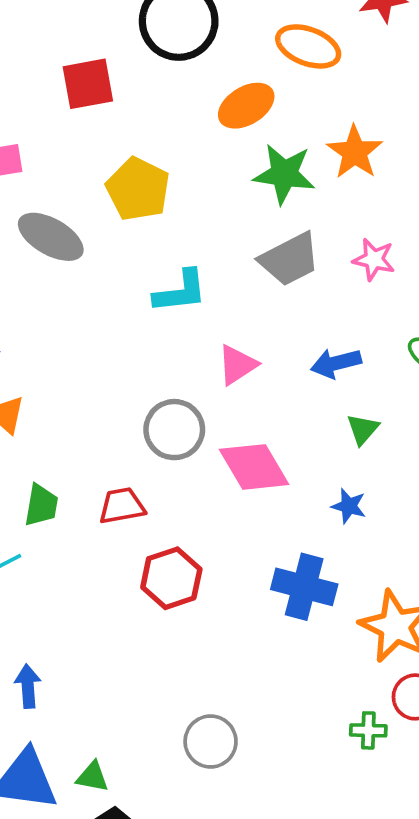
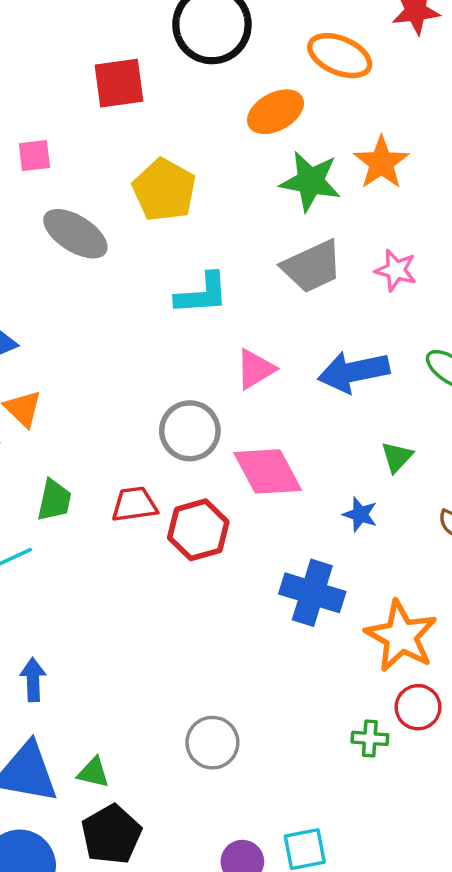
blue arrow: (336, 363) -> (354, 372), size x1.4
green triangle: (363, 429) -> (397, 457), moved
red hexagon: (171, 578) -> (198, 530), moved

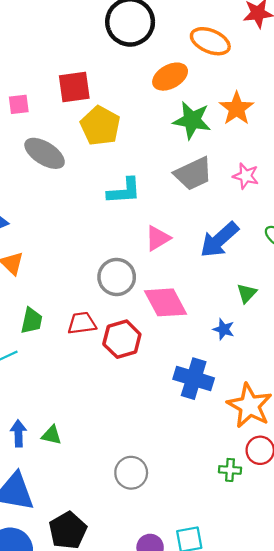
red square: (119, 83) -> (74, 87), moved
blue arrow: (354, 372) -> (219, 240), turned -30
green triangle: (93, 773) -> (52, 435), moved

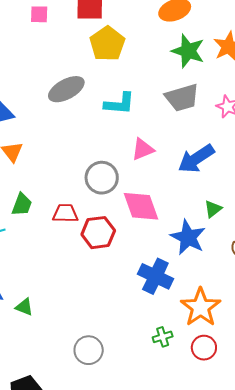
gray ellipse: (45, 153) -> (66, 89), moved, turned -69
blue star: (224, 329) -> (188, 237), size x1.8
green cross: (230, 470) -> (163, 337), moved, turned -30

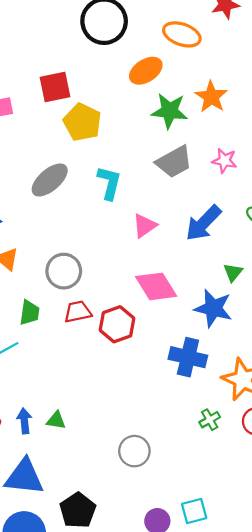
cyan L-shape: (120, 104) -> (109, 183), turned -68
gray circle: (102, 178) -> (64, 271), moved

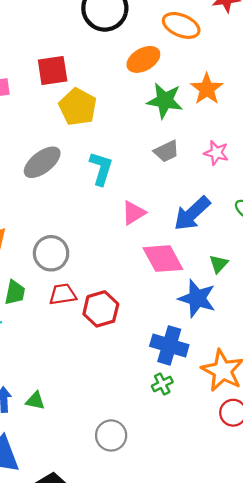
gray trapezoid: (174, 162) -> (166, 151), size x0.7
pink diamond: (156, 286) -> (163, 259), moved
green cross: (210, 420) -> (162, 384), moved

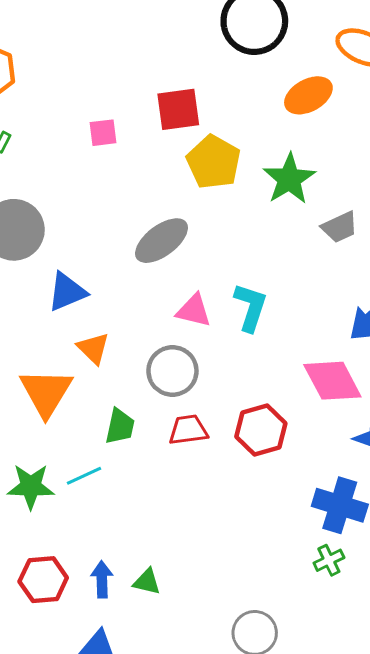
green star: (165, 101) -> (289, 179), moved, turned 30
cyan L-shape: (101, 168) -> (251, 307), moved
pink triangle: (134, 213) -> (194, 310), moved, turned 44
red hexagon: (101, 309) -> (261, 430), moved

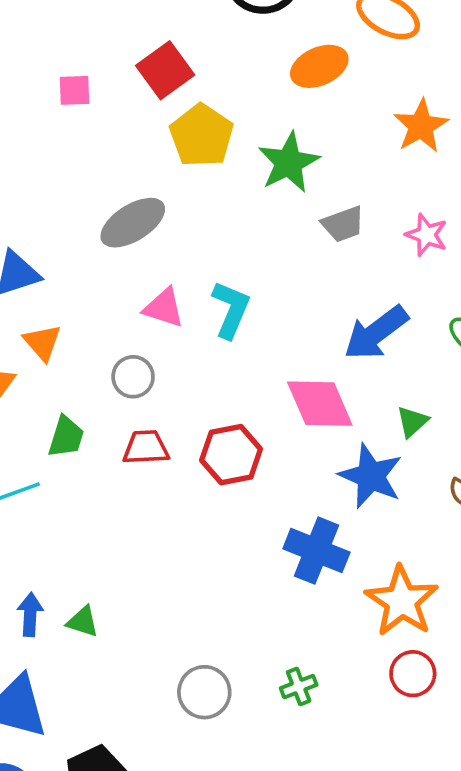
red square: (178, 109) -> (165, 70), turned -33
gray circle: (172, 371) -> (133, 377), size x0.7
green cross: (329, 560) -> (299, 687), moved

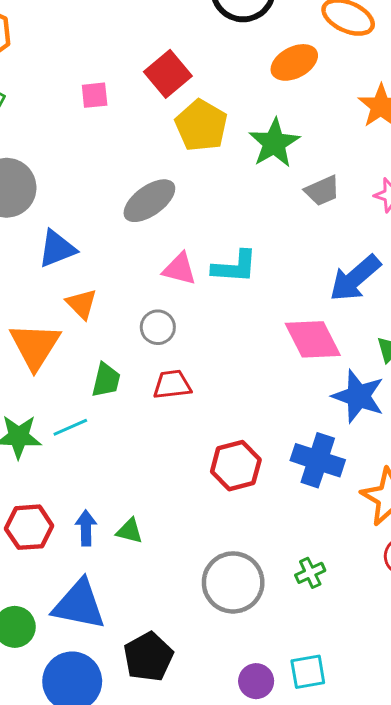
cyan L-shape: (231, 310) -> (235, 267), turned 75
red hexagon: (231, 455) -> (236, 466), moved
gray circle: (204, 692) -> (233, 582), size x1.4

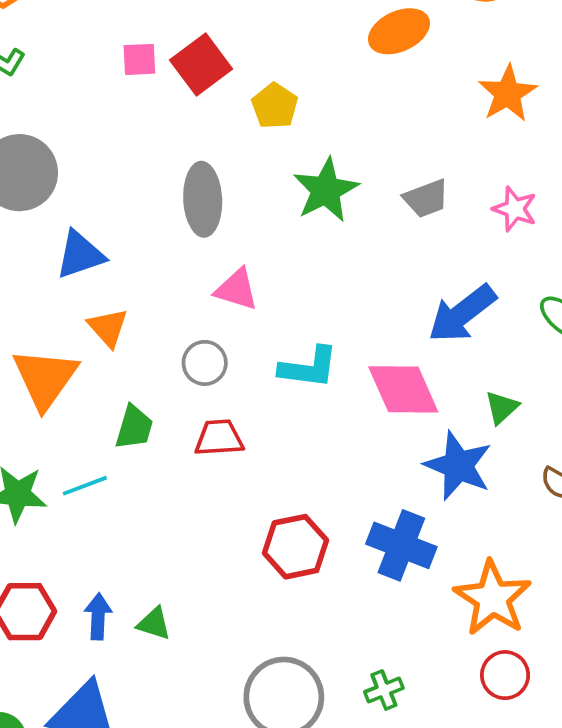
red square: (168, 74) -> (201, 64), moved
yellow pentagon: (201, 125) -> (275, 106), size x0.7
green star: (274, 143) -> (326, 190), moved
gray ellipse: (149, 201) -> (203, 199), turned -60
cyan L-shape: (235, 267) -> (309, 367), moved

